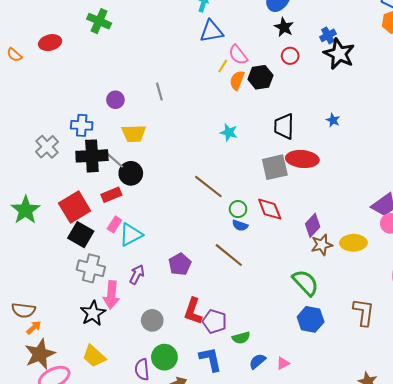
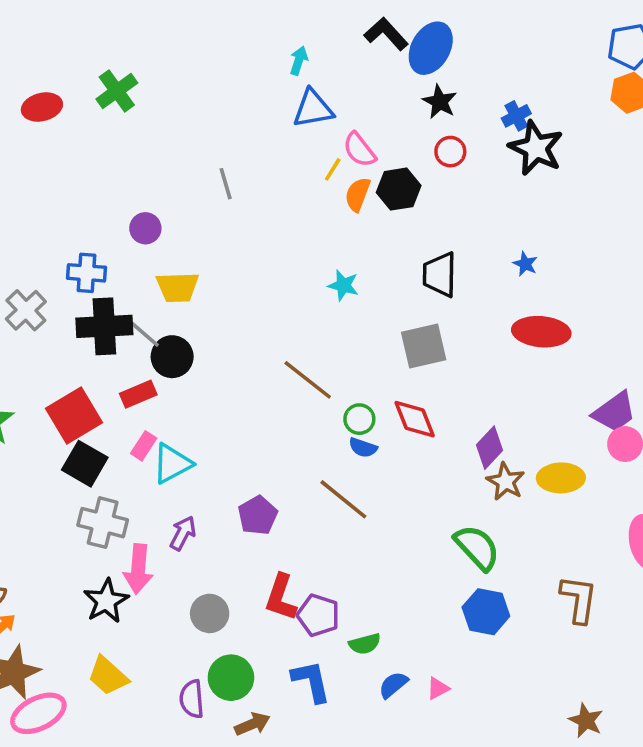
green cross: (99, 21) -> (117, 91), turned 30
red ellipse: (50, 43) -> (42, 107), moved
gray line: (159, 92) -> (226, 184), moved
red ellipse: (302, 159) -> (541, 332), moved
brown star: (322, 245) -> (506, 481), turned -30

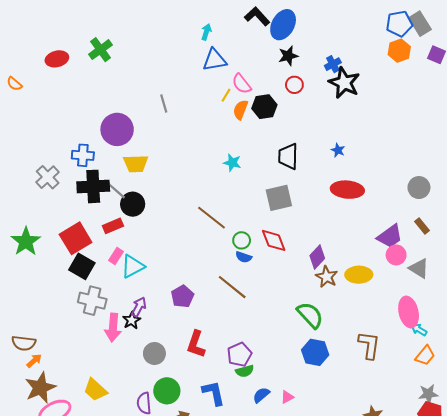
black star: (440, 102) -> (288, 56), turned 30
purple circle: (145, 228) -> (117, 129), size x1.8
black star: (106, 601) -> (132, 320), moved, size x0.7
purple pentagon: (318, 615) -> (239, 355), moved, turned 30

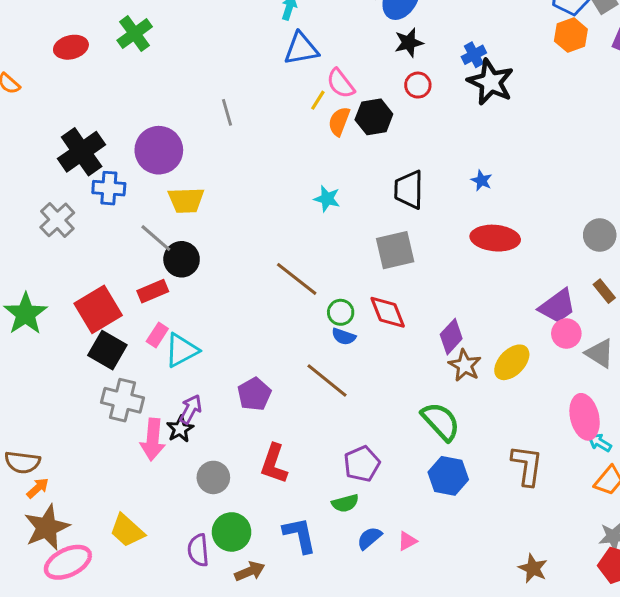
black cross: (93, 186) -> (82, 152), moved, turned -32
yellow ellipse: (359, 275) -> (512, 362), turned -45
purple pentagon: (239, 355) -> (362, 464), moved

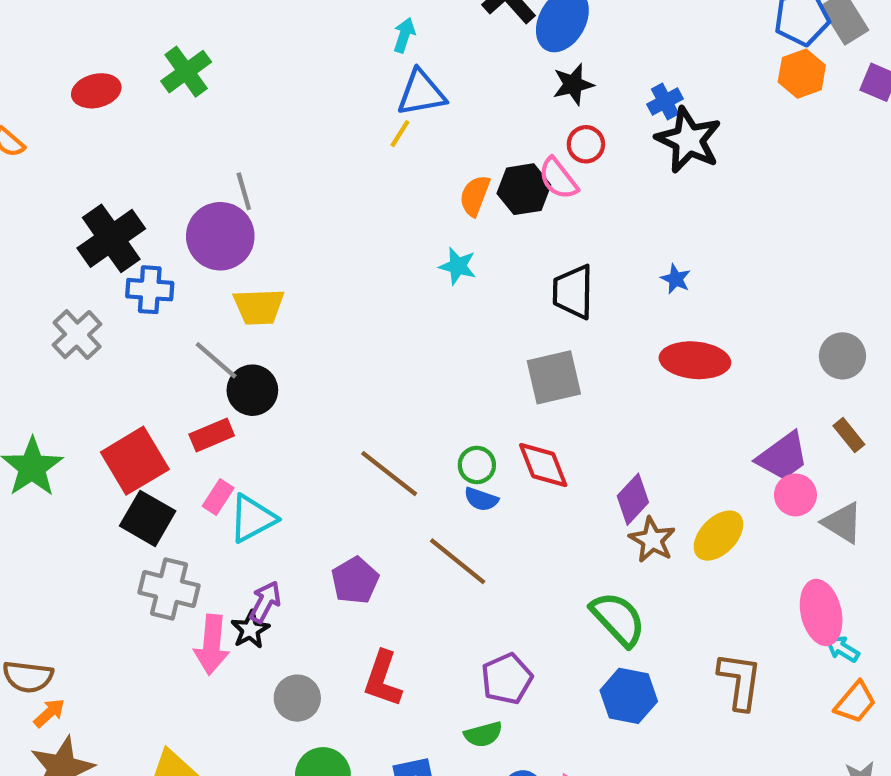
pink semicircle: (341, 84) -> (558, 178), moved
yellow line: (318, 100) -> (400, 134), moved
gray line: (227, 112) -> (244, 191), moved
cyan star: (327, 199) -> (458, 266), moved
brown line: (297, 279) -> (389, 474), moved

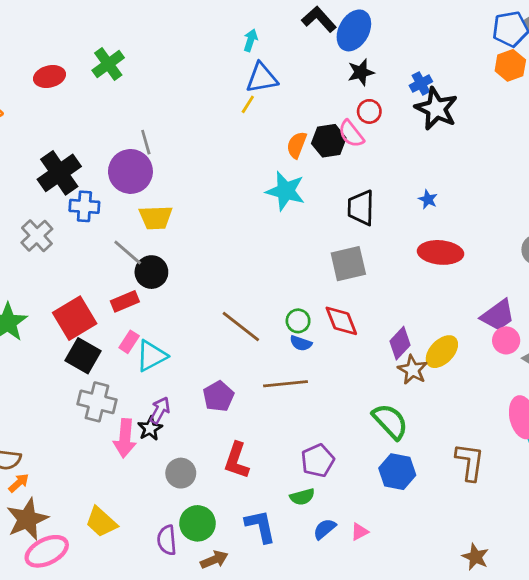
cyan star: (458, 266) -> (285, 191), size x1.6
yellow ellipse: (718, 536) -> (442, 352), moved
brown line: (458, 561) -> (285, 384), turned -45

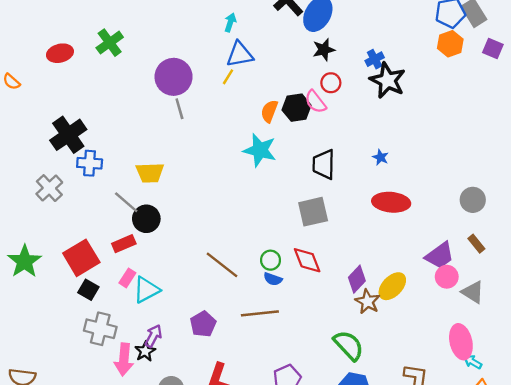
gray line: (146, 142) -> (179, 109), moved
purple circle: (130, 171) -> (174, 77), moved
black square: (83, 356) -> (88, 290), size x0.7

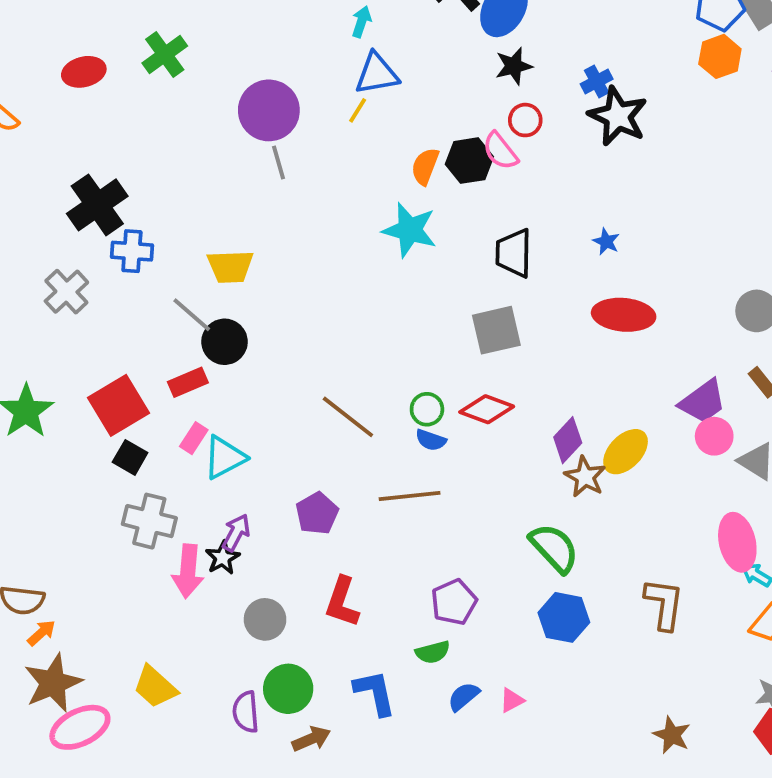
red diamond: (307, 260) -> (487, 409), turned -48

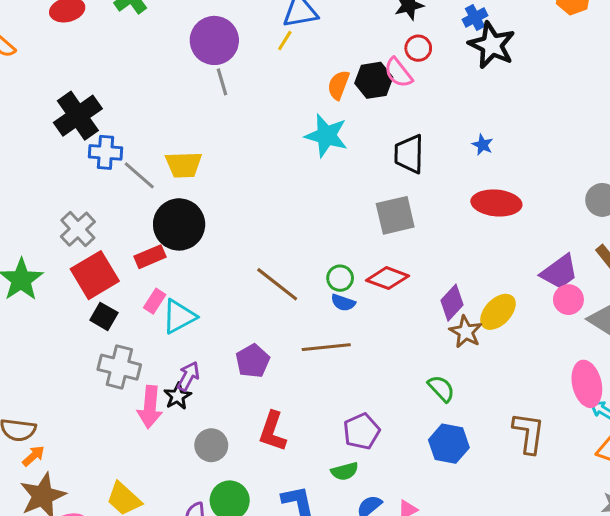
gray cross: (66, 292) -> (78, 229), moved
gray line: (192, 315) -> (139, 175), moved
black circle: (225, 342) -> (179, 224), size x1.4
green semicircle: (554, 548) -> (441, 388), size x0.7

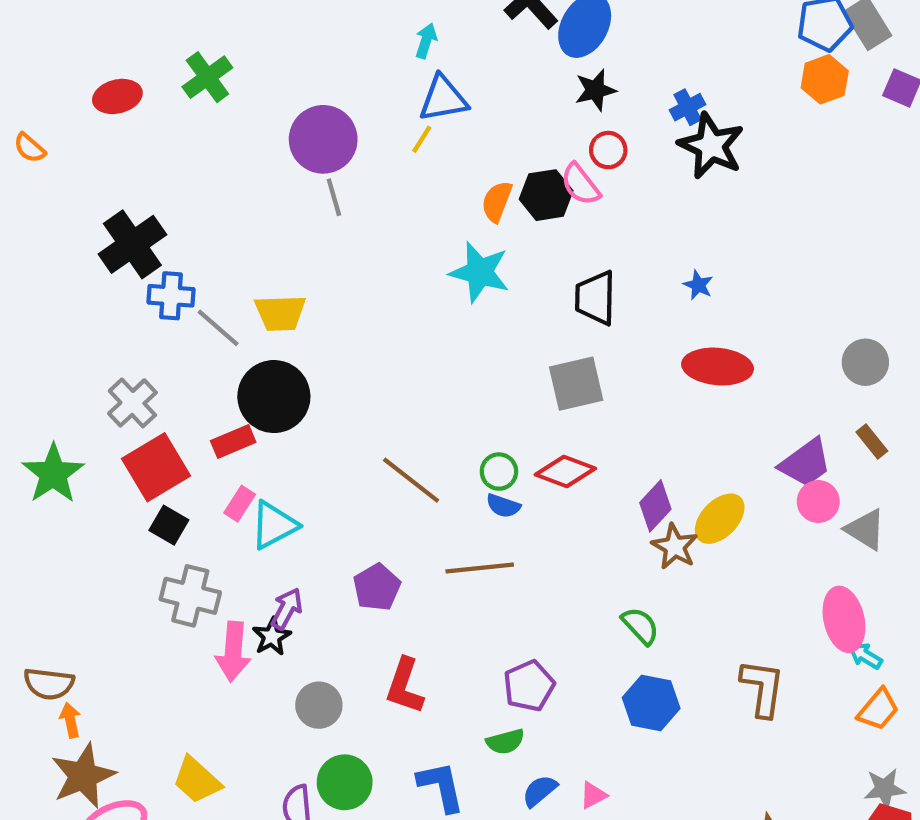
orange arrow: (33, 456) -> (70, 720), turned -60

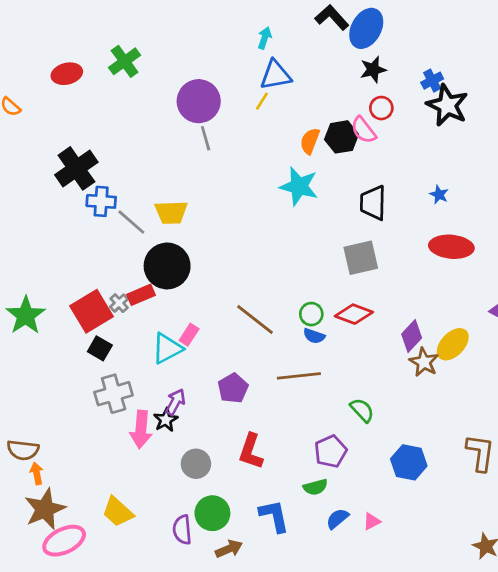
gray cross: (132, 403) -> (119, 303), moved, size x0.6
pink rectangle: (240, 504) -> (189, 335), moved
gray cross: (190, 596) -> (114, 394), turned -30
green semicircle: (640, 626) -> (362, 410), moved

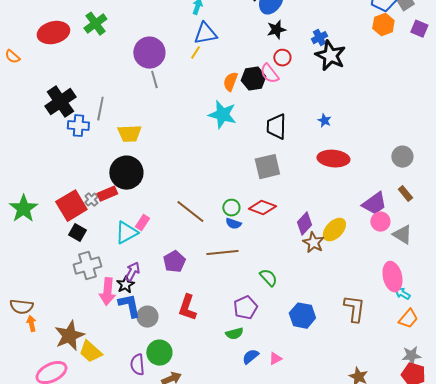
red ellipse: (67, 74) -> (53, 33), size x1.4
gray line: (131, 222) -> (100, 109), moved, turned 60
brown star: (45, 509) -> (69, 336), moved
blue L-shape: (274, 516) -> (129, 306), moved

